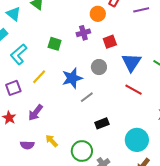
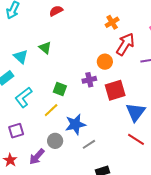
red square: (110, 42) -> (115, 90), size x1.5
gray circle: (99, 67) -> (55, 141), moved
yellow line: (39, 77) -> (51, 110), moved

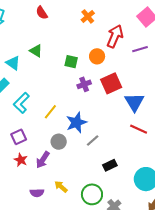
red semicircle: (56, 11) -> (42, 13), turned -88
orange cross: (112, 22) -> (88, 16), moved
purple cross: (89, 80) -> (84, 84), moved
green square: (60, 89) -> (71, 62), moved
red star: (10, 160) -> (21, 160), moved

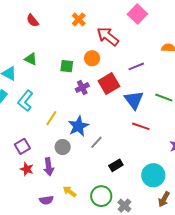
red arrow: (115, 36) -> (108, 36), turned -70
purple line: (140, 49) -> (136, 66), moved
cyan L-shape: (21, 103) -> (25, 101), moved
purple arrow: (43, 160) -> (49, 167), turned -36

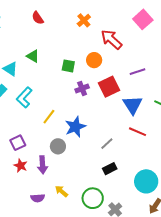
gray line: (96, 142) -> (107, 144), moved

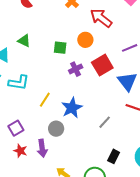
cyan L-shape: (24, 97) -> (19, 83), turned -120
black rectangle: (110, 169) -> (114, 156), moved, turned -32

